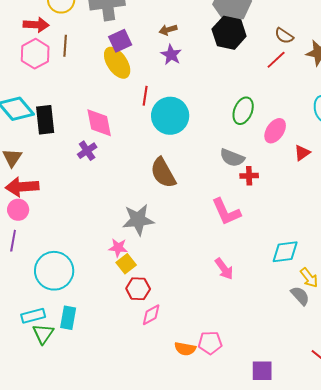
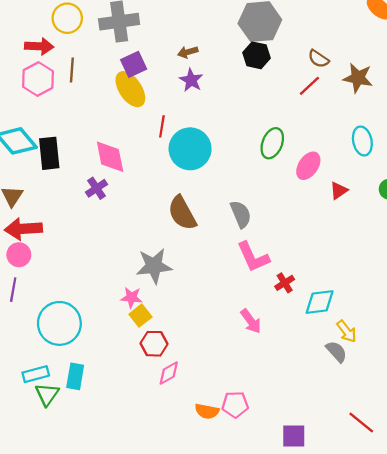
black hexagon: (229, 33) -> (256, 55), size x0.7
gray semicircle: (232, 158) -> (241, 214), moved, turned -135
red cross: (249, 176) -> (285, 283), moved, turned -30

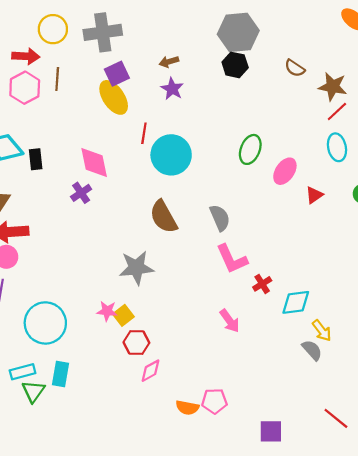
red line: (309, 86) -> (337, 112), moved
black rectangle: (49, 153) -> (36, 159), size x0.7
pink star: (131, 298) -> (107, 311), moved

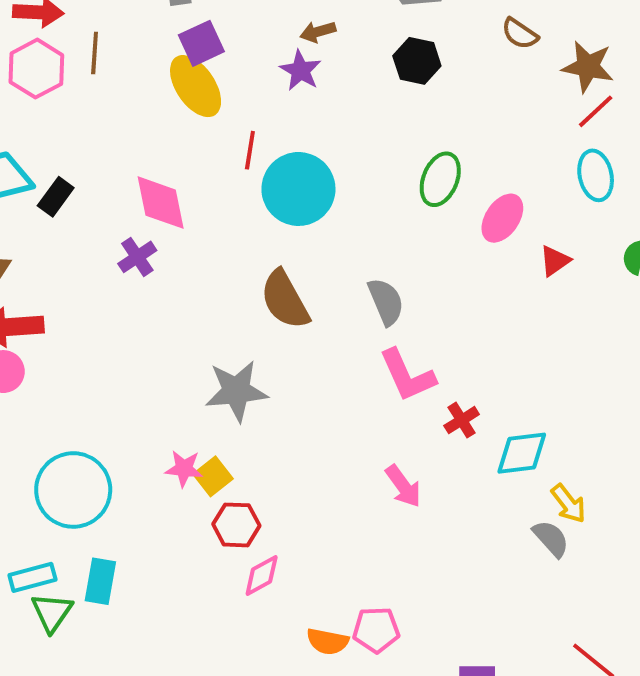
brown arrow: (169, 62) -> (318, 32), moved
black hexagon: (235, 65) -> (417, 61), moved
black rectangle: (36, 159) -> (56, 197), turned 42

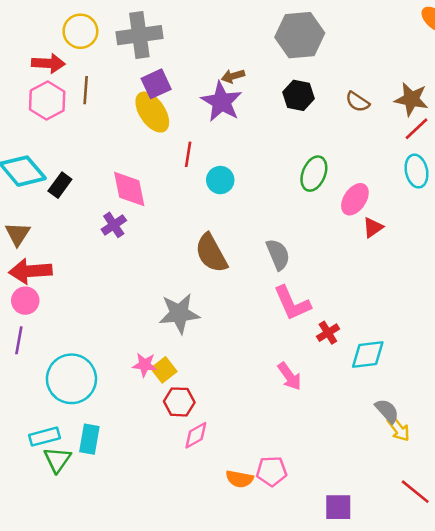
brown semicircle: (520, 34) -> (357, 102), moved
purple star: (300, 71) -> (222, 102), size x1.5
cyan circle: (298, 189) -> (220, 180), size x0.6
red triangle: (555, 261) -> (373, 227), moved
yellow arrow: (568, 504) -> (399, 429), moved

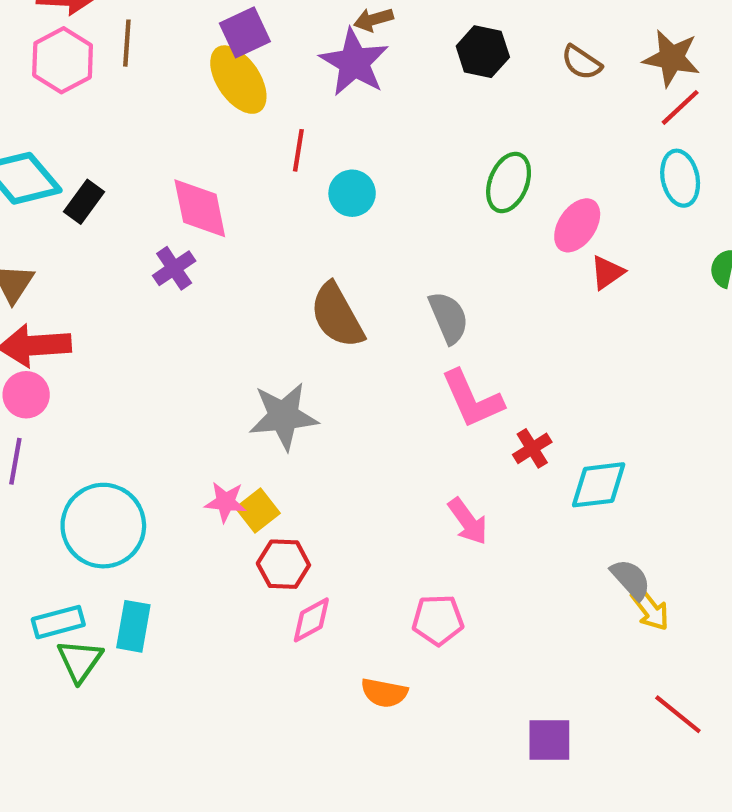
pink pentagon: (272, 471) -> (438, 620), moved

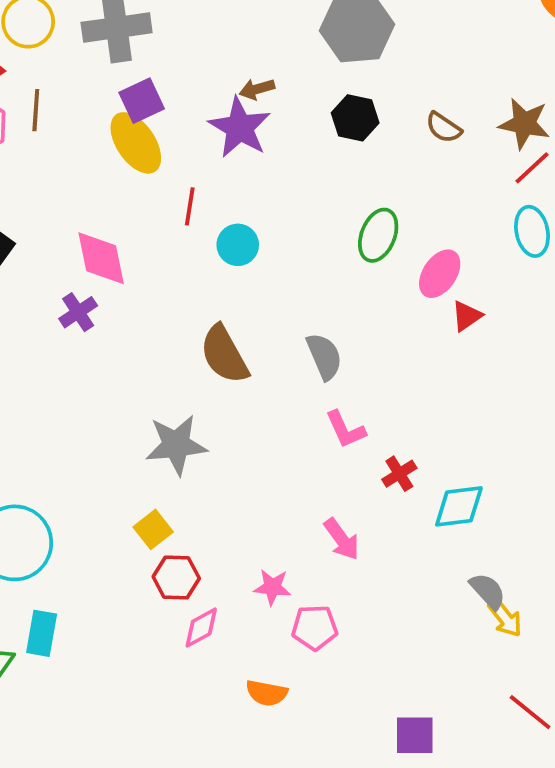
pink L-shape: (472, 399) -> (345, 429), size x0.7
pink star: (226, 502) -> (272, 587), moved

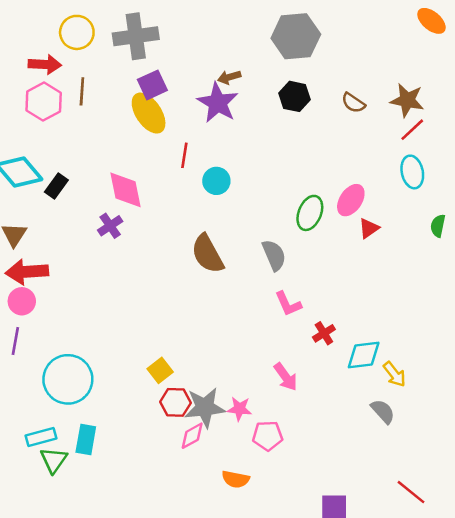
green ellipse: (378, 235) -> (310, 213), moved
gray star: (176, 445) -> (205, 408), moved
yellow arrow: (505, 618) -> (394, 374), moved

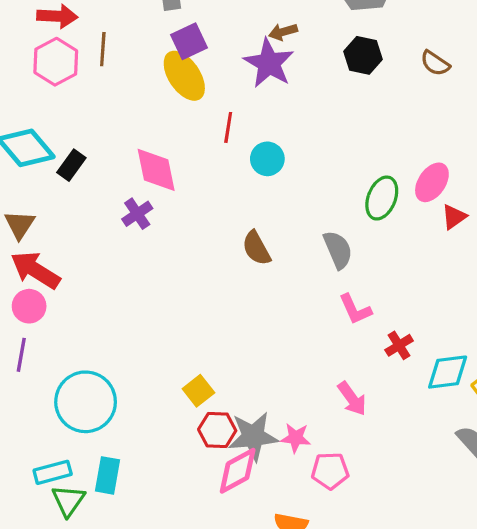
brown semicircle: (207, 254) -> (256, 248), size x0.7
red arrow: (27, 272) -> (35, 270), turned 36
pink diamond: (192, 436) -> (238, 471), size x1.4

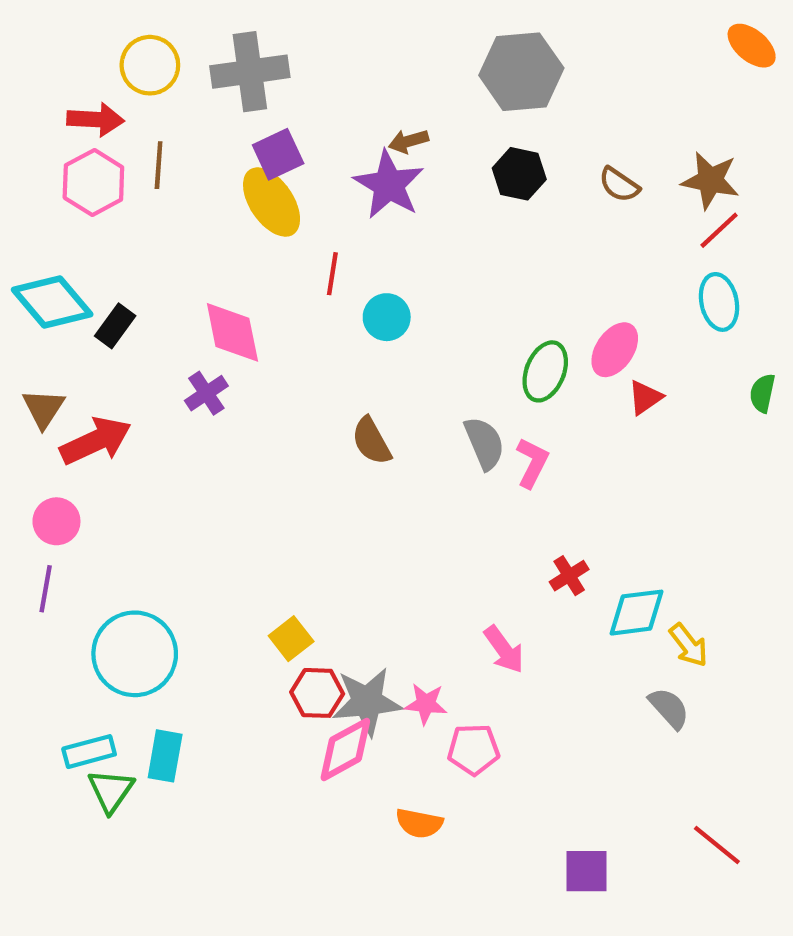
red arrow: (35, 270) -> (96, 441), moved, turned 123
pink L-shape: (355, 309) -> (532, 463), moved, turned -129

